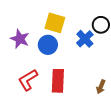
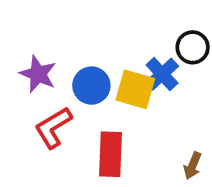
yellow square: (55, 23) -> (135, 89), moved
red L-shape: (28, 80) -> (53, 128), moved

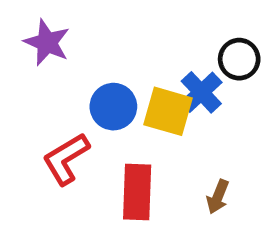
purple star: (38, 74) -> (47, 43), moved
brown arrow: (193, 166) -> (218, 197), moved

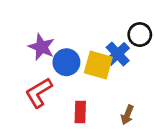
purple star: (47, 43) -> (42, 47), moved
red rectangle: (137, 192) -> (80, 112), size x0.7

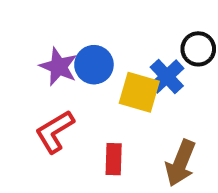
blue circle: (66, 62) -> (94, 65), moved
brown arrow: (127, 115) -> (181, 163), size x1.6

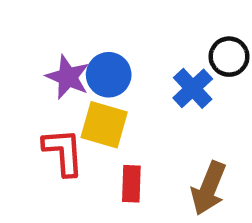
yellow square: (139, 92) -> (104, 125), moved
red L-shape: (55, 132) -> (63, 152), turned 117

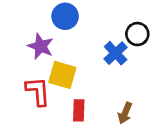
blue circle: (109, 75) -> (65, 16), moved
brown arrow: (209, 188) -> (125, 113), size x0.7

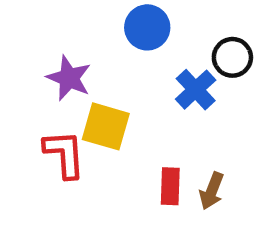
blue circle: (65, 16) -> (147, 27), moved
red rectangle: (79, 110) -> (170, 186), moved

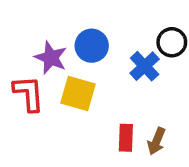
blue circle: (147, 27) -> (92, 46), moved
red L-shape: (64, 154) -> (29, 93), moved

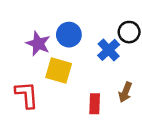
red L-shape: (29, 93) -> (27, 95), moved
brown arrow: (156, 141) -> (125, 92), moved

